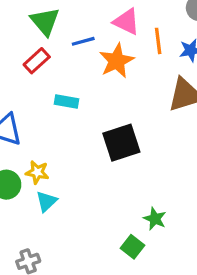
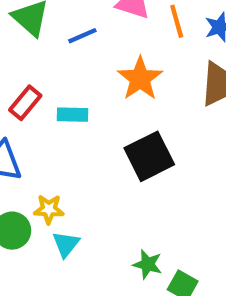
red rectangle: (37, 61) -> (25, 103), moved
orange star: (117, 61) -> (140, 79), moved
green star: (155, 219) -> (148, 264), moved

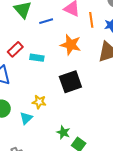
orange star: (140, 79) -> (71, 45), turned -30
yellow star: (49, 209) -> (39, 102), moved

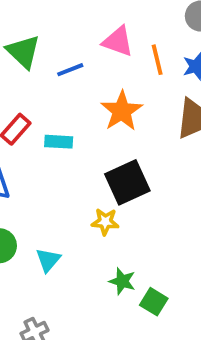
orange star: (71, 45) -> (122, 111), turned 30
yellow star: (39, 102) -> (105, 222), moved

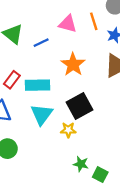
orange line: (157, 60) -> (94, 21), moved
cyan rectangle: (59, 142) -> (37, 85), size x1.5
cyan triangle: (48, 260) -> (42, 114), moved, size x1.5

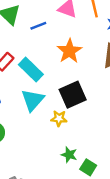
cyan rectangle: (37, 85) -> (31, 69), turned 40

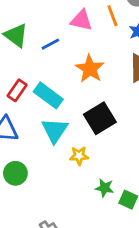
yellow star: (59, 118) -> (79, 156), moved

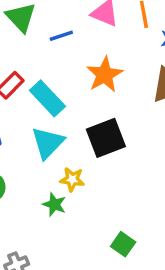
green star: (104, 188) -> (54, 204), moved

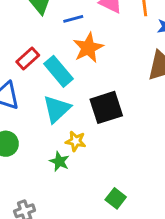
orange star: (105, 75) -> (88, 48), moved

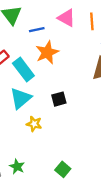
black square: (106, 107) -> (59, 99), size x0.6
green star: (59, 161) -> (17, 167), moved

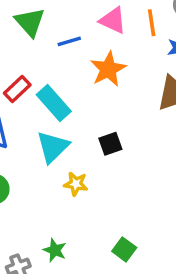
orange star: (47, 52) -> (108, 69), moved

